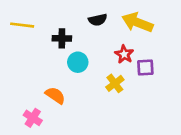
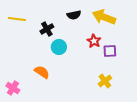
black cross: (62, 38) -> (47, 29), turned -32
yellow cross: (115, 83) -> (105, 81), moved
pink cross: (33, 118) -> (13, 88), moved

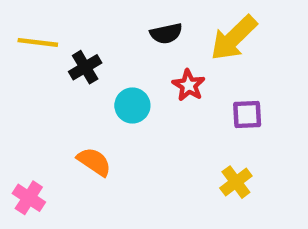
yellow arrow: (104, 17) -> (234, 38), turned -65
black cross: (47, 29) -> (85, 67), moved
red star: (94, 41) -> (189, 85), moved

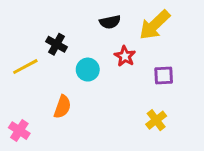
yellow line: (38, 42) -> (25, 67), moved, turned -35
black cross: (85, 67) -> (57, 44), turned -30
orange semicircle: (94, 162) -> (62, 107), turned 75

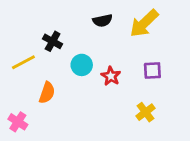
red star: (125, 56) -> (111, 76), moved
orange semicircle: (62, 107) -> (47, 93), moved

